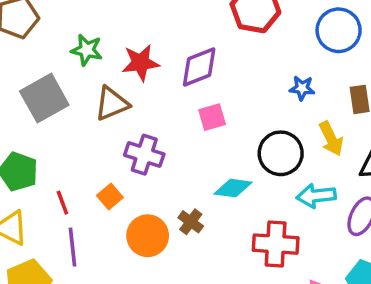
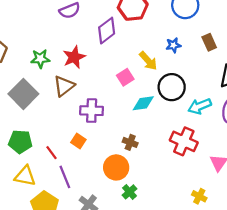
purple diamond: (199, 67) -> (107, 31), moved
yellow arrow: (331, 139) -> (148, 61), moved
cyan diamond: (233, 188) -> (143, 103), moved
orange circle: (148, 236) -> (116, 167), moved
red cross: (276, 244) -> (184, 141), turned 36

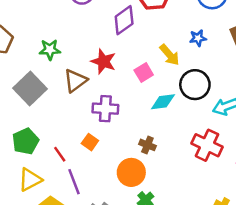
red star: (74, 57) -> (103, 61), moved, turned -30
green pentagon: (20, 142) -> (25, 141), turned -30
yellow triangle: (25, 176) -> (30, 180), turned -40

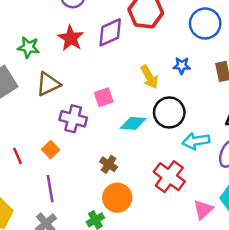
red star: (103, 61) -> (71, 38), moved
pink square: (144, 72) -> (104, 97), moved
orange circle: (131, 172) -> (117, 198), moved
purple line: (74, 182) -> (50, 189), moved

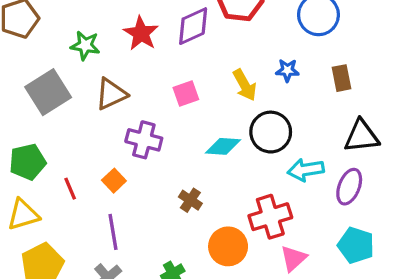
pink square: (104, 97) -> (186, 94), moved
red cross: (169, 177) -> (270, 217), turned 36
orange circle: (117, 198) -> (228, 246), moved
pink triangle: (203, 209) -> (293, 258), moved

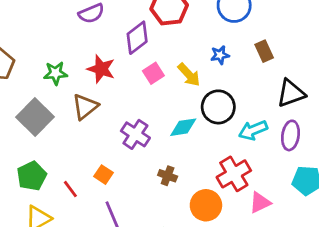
red star: (141, 33) -> (101, 69), moved
pink square: (186, 94) -> (153, 73), moved
purple cross: (144, 140) -> (135, 134), moved, turned 32
pink triangle: (293, 258) -> (260, 203), turned 30

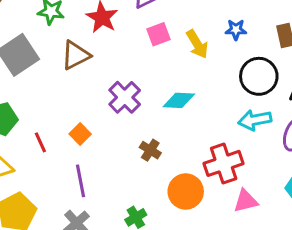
black circle: (218, 107) -> (259, 76), moved

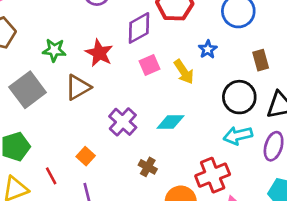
blue star: (236, 30) -> (208, 49), moved, turned -30
red line: (40, 142) -> (51, 176), moved

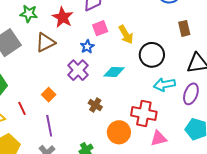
blue star: (208, 49) -> (87, 47), moved
black circle: (239, 97) -> (152, 55), moved
red cross: (213, 175) -> (144, 114), turned 30

